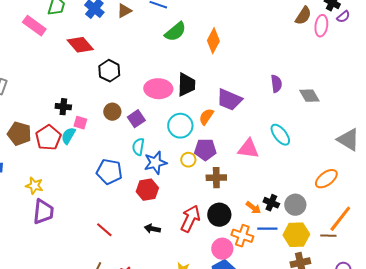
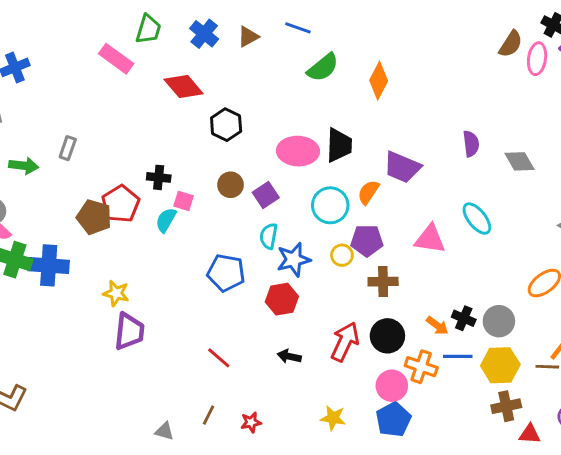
red pentagon: (48, 138) -> (121, 204), moved

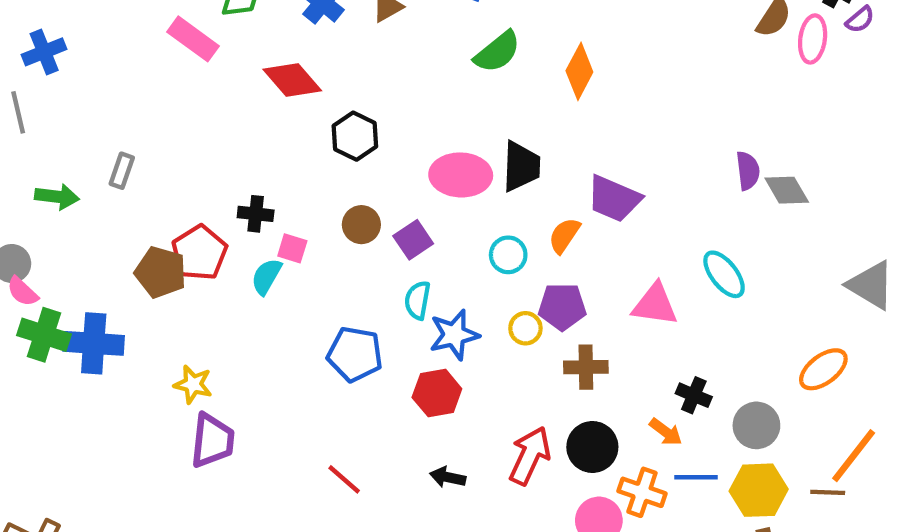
purple semicircle: (471, 144) -> (748, 171), moved
cyan circle: (330, 205) -> (508, 255), size x0.7
black cross: (464, 318) -> (694, 395), moved

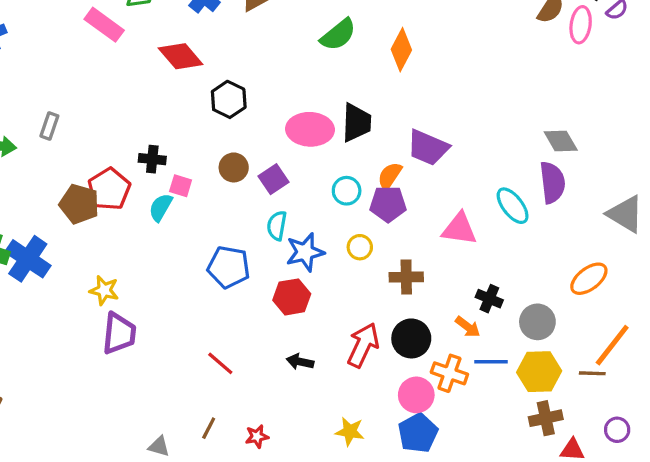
purple semicircle: (748, 171) -> (552, 182), moved, size x1.4
purple pentagon: (562, 307) -> (388, 204), moved
blue cross: (94, 343) -> (28, 259), turned 30

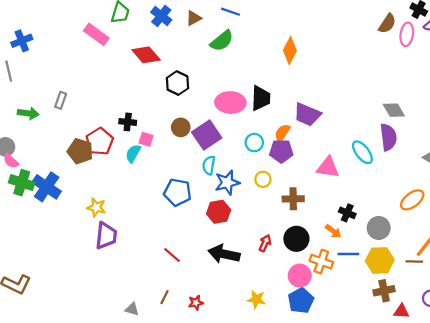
green semicircle: (338, 35) -> (222, 41), moved
purple square: (273, 179) -> (207, 135), size x1.5
red arrow: (363, 345) -> (265, 243), size x0.6
black arrow: (300, 362) -> (224, 254), size x1.8

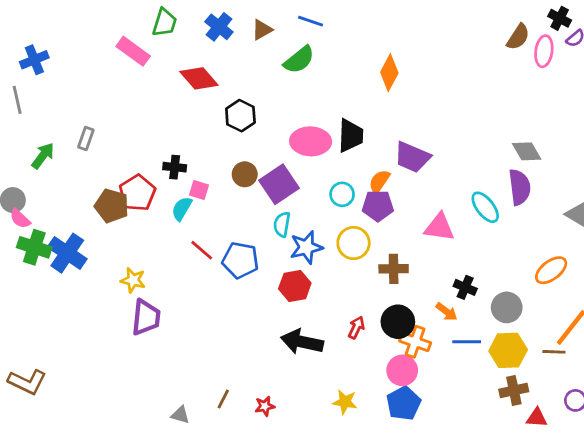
green arrow: (28, 113) -> (43, 156), turned -60
yellow circle: (263, 179) -> (354, 243), size x1.5
red line: (172, 255) -> (202, 250), moved
orange cross: (321, 262) -> (415, 342), moved

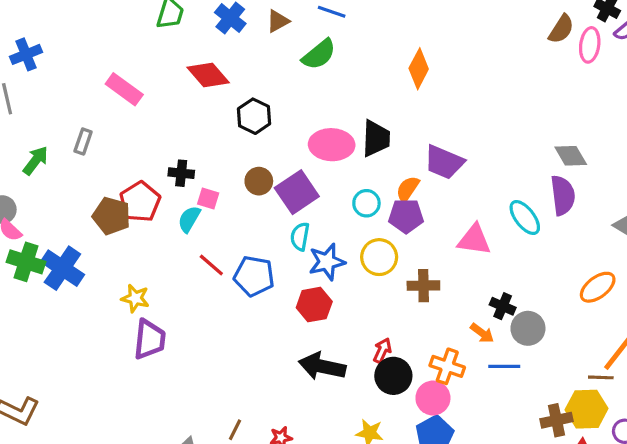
pink rectangle: (133, 51) -> (124, 89), moved
gray circle: (507, 307) -> (528, 328), moved
black circle: (398, 322) -> (393, 376), moved
yellow hexagon: (508, 350) -> (587, 409), moved

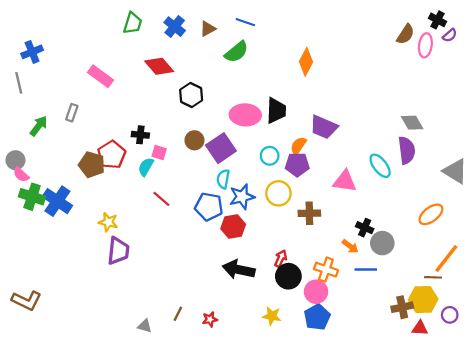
blue pentagon: (254, 276) -> (209, 207), moved

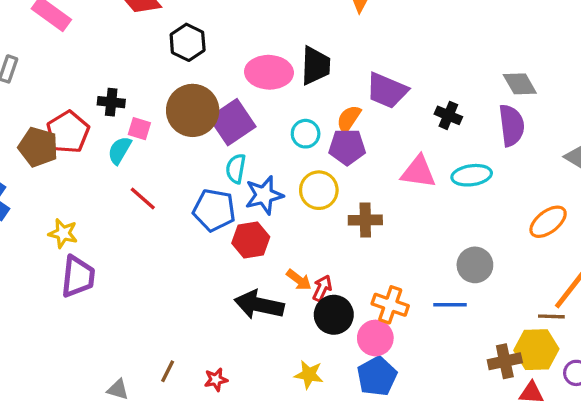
brown circle: (194, 140) -> (193, 110), size x1.8
cyan ellipse: (380, 166) -> (472, 175), moved, turned -60
black cross: (365, 228) -> (448, 115), moved
orange arrow: (350, 246) -> (299, 280), moved

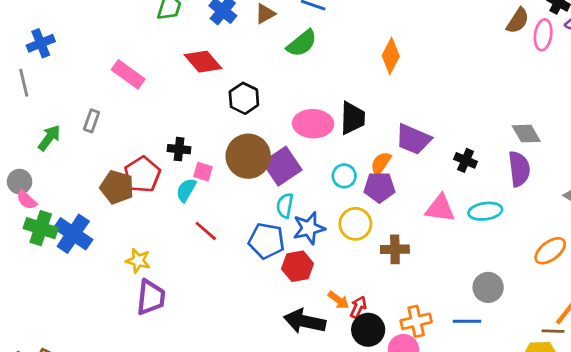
orange cross: (390, 305) -> (416, 321), turned -32

